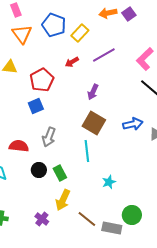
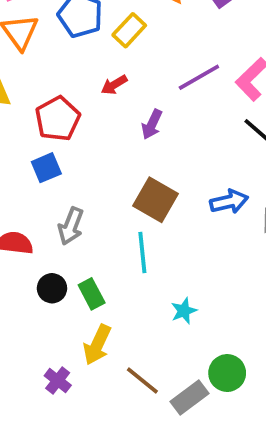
purple line: (104, 55) -> (199, 77), moved
purple arrow: (93, 92) -> (152, 124), moved
gray rectangle: (112, 228) -> (189, 397), turned -48

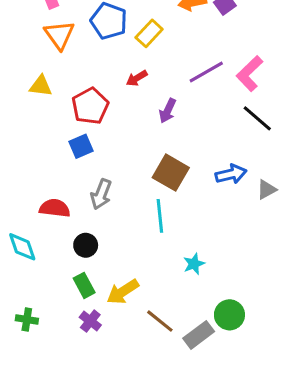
green rectangle: (92, 294) -> (84, 285), moved
yellow arrow: (97, 345) -> (123, 292), turned 32

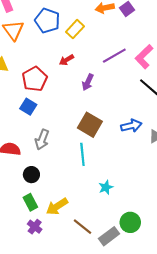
blue square: (81, 146) -> (28, 107), turned -35

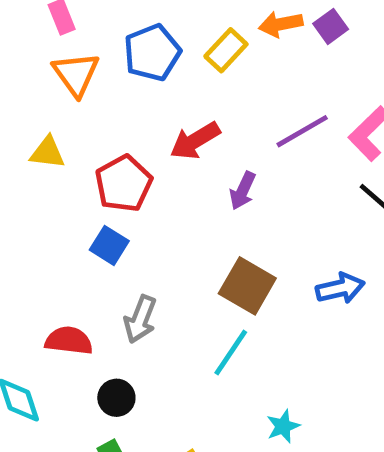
blue pentagon: (47, 21) -> (152, 53), turned 30
yellow rectangle: (75, 29) -> (226, 50), moved
red arrow: (67, 60) -> (195, 141), size x1.5
cyan line: (82, 154) -> (231, 353), turned 40

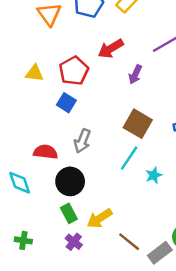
yellow triangle: (47, 153) -> (34, 73), moved
black circle: (116, 398) -> (70, 181), size x1.5
cyan star: (283, 426) -> (154, 175), moved

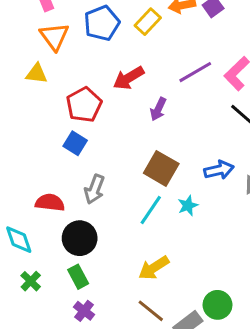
yellow triangle: (34, 73) -> (37, 74), moved
cyan star: (154, 175) -> (188, 206), moved
yellow arrow: (100, 218) -> (154, 268), moved
green cross: (23, 240) -> (31, 281), moved, turned 35

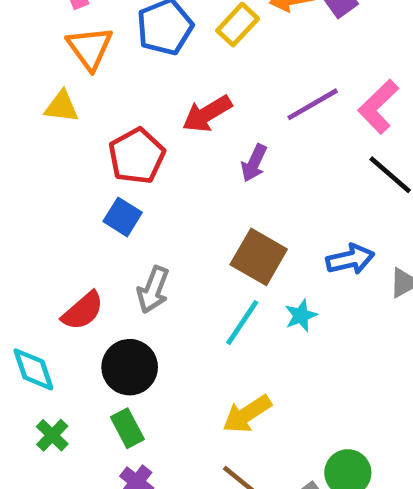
red semicircle: (50, 203) -> (83, 311), turned 132

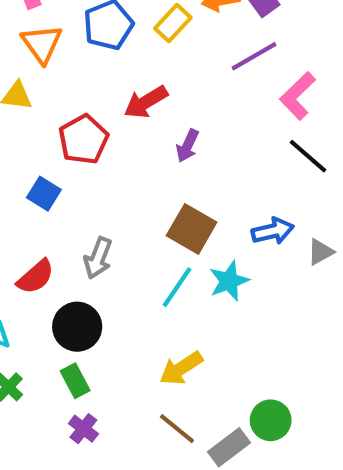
purple line: (313, 104) -> (254, 56), moved
blue square: (123, 217) -> (44, 194), moved
cyan star: (301, 316) -> (229, 281), size x1.4

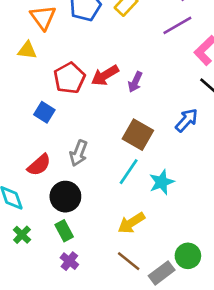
red arrow: (146, 102) -> (105, 75), moved
blue arrow: (273, 231) -> (187, 120), moved, turned -35
cyan star: (229, 281) -> (162, 182), moved

